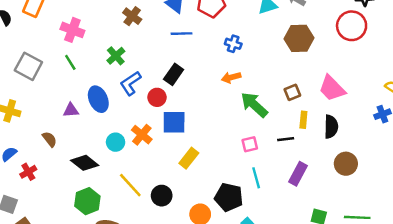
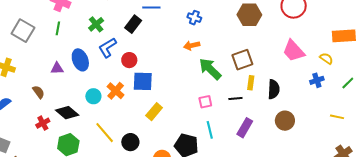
green line: (70, 62) -> (58, 28), turned 40
black rectangle: (174, 74) -> (133, 24), moved
pink trapezoid: (332, 88) -> (294, 51), moved
brown square: (292, 92) -> (242, 60), size x1.5
red cross: (28, 172) -> (43, 123), moved

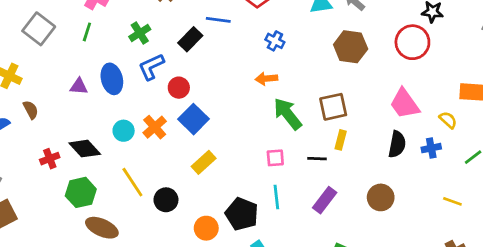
blue square: (143, 81) -> (193, 119), turned 35
black semicircle: (274, 89) -> (397, 144), moved
brown semicircle: (39, 92) -> (31, 110), moved

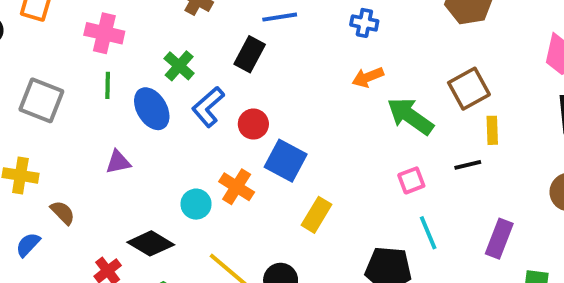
blue ellipse: (112, 79) -> (152, 109), moved
purple rectangle: (325, 200) -> (499, 239), moved

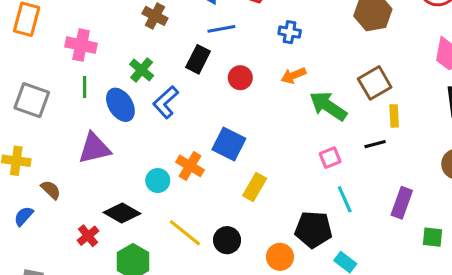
red circle: (253, 124) -> (240, 78), moved
purple triangle: (118, 162) -> (94, 148), size x1.6

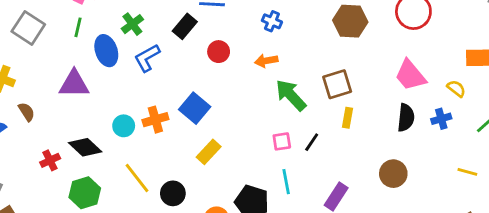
black line: (375, 144) -> (312, 142), moved, turned -54
orange cross: (190, 166) -> (155, 120), turned 30

